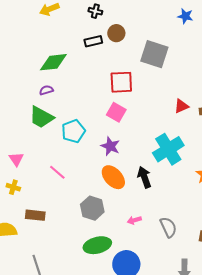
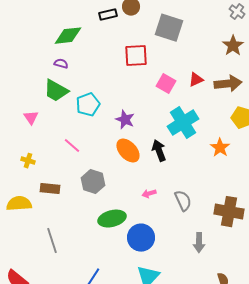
purple semicircle: (46, 90) -> (61, 64), turned 32
pink square: (116, 112) -> (166, 84), moved
pink triangle: (16, 159) -> (31, 118), moved
gray hexagon: (92, 208) -> (93, 182), moved

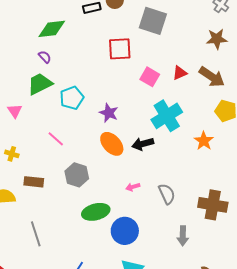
brown star: (233, 46) -> (217, 39), turned 30
purple semicircle: (61, 64) -> (45, 57), turned 32
brown arrow: (228, 84) -> (212, 77), turned 40
green trapezoid: (56, 91) -> (40, 84), turned 124
black arrow: (159, 151) -> (143, 144), turned -85

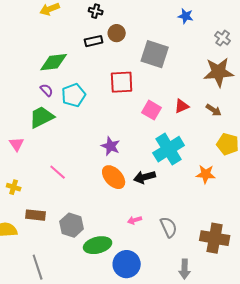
brown star: (217, 39) -> (219, 72), size x1.4
brown arrow: (212, 77) -> (214, 110), size x0.6
cyan pentagon: (72, 98) -> (74, 95), moved
orange star: (204, 141) -> (206, 174), turned -30
gray hexagon: (77, 175) -> (72, 225), moved

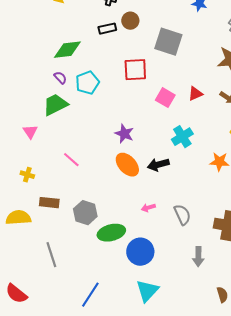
cyan cross: (169, 149) -> (182, 137), size x0.7

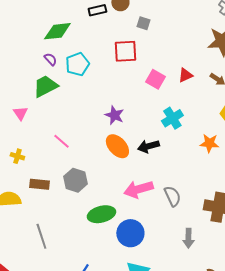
gray square: (168, 42) -> (143, 23), moved, size x0.5
pink arrow: (148, 208) -> (138, 189), size x2.0
gray hexagon: (85, 213) -> (75, 180), moved

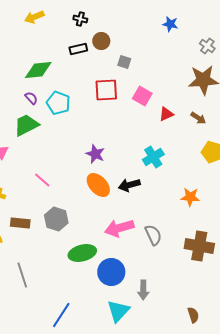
cyan pentagon: (77, 64) -> (58, 103), turned -30
pink square: (155, 79) -> (142, 96), moved
orange star: (209, 143) -> (190, 197), moved
gray arrow: (188, 238) -> (143, 290), moved

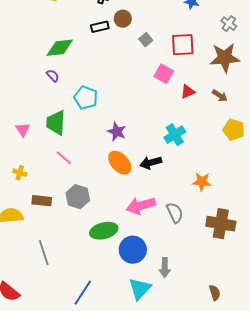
gray square: (124, 62) -> (146, 40), turned 32
red square: (106, 90) -> (183, 45), moved
cyan pentagon: (58, 103) -> (86, 98), moved
green trapezoid: (26, 125) -> (56, 123), moved, turned -60
orange star: (190, 197) -> (202, 182), moved

